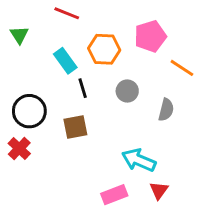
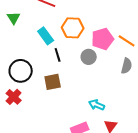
pink pentagon: (150, 36) -> (103, 39), moved
gray semicircle: (166, 110) -> (127, 66), moved
cyan arrow: (139, 160) -> (97, 105), size x0.7

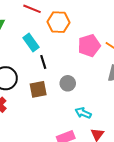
orange hexagon: (73, 28) -> (59, 22), moved
gray circle: (89, 57) -> (68, 83), moved

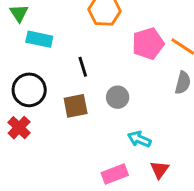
cyan rectangle: (31, 43) -> (39, 39), moved, turned -42

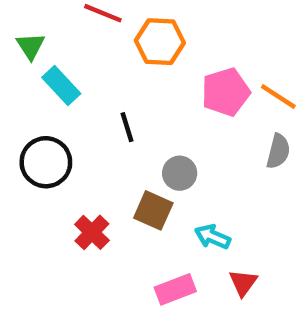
cyan rectangle: (39, 39) -> (61, 85), turned 35
brown square: (76, 106) -> (153, 210), moved, turned 35
red cross: (19, 128) -> (92, 232), moved

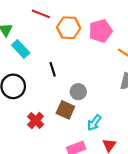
pink pentagon: (226, 92) -> (101, 31), moved
cyan arrow: (212, 237) -> (94, 123), turned -77

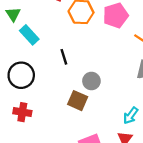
red cross: (36, 120) -> (22, 112), moved, turned -35
cyan arrow: (94, 123) -> (131, 116), moved

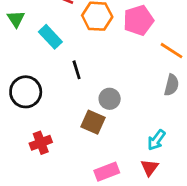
cyan rectangle: (29, 35) -> (50, 37), moved
red cross: (22, 112) -> (41, 143), moved, turned -30

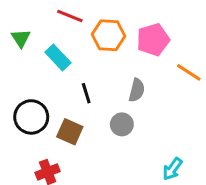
gray semicircle: (171, 85) -> (137, 90), moved
brown square: (93, 122) -> (70, 132), moved

